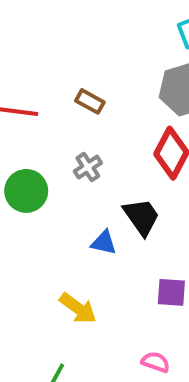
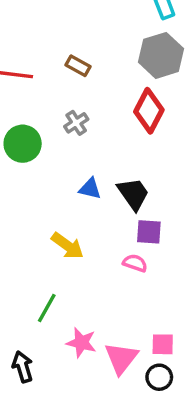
black trapezoid: (142, 217) -> (133, 194), moved
pink semicircle: (155, 362) -> (135, 263), moved

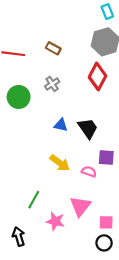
purple square: (149, 232) -> (106, 158), moved
yellow arrow: (68, 246) -> (60, 163), moved
pink triangle: (121, 358) -> (80, 206), moved

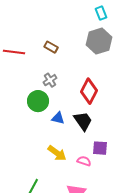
red diamond: (98, 76) -> (89, 91), moved
green circle: (19, 97) -> (38, 101), moved

